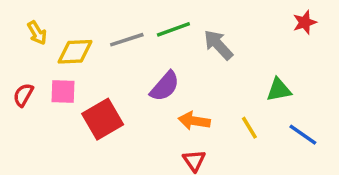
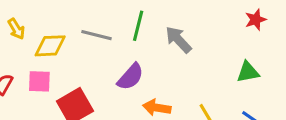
green line: (173, 29) -> (138, 26), turned -56
gray line: (127, 40) -> (97, 35), turned 32
green triangle: (279, 90) -> (248, 72), moved

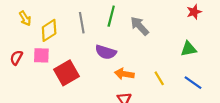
gray line: (97, 35) -> (82, 23), turned 66
yellow diamond: (50, 46) -> (49, 30), turned -30
purple semicircle: (131, 77) -> (106, 52), turned 66

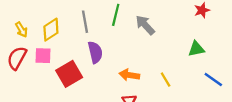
yellow arrow: (25, 18) -> (21, 30), moved
purple semicircle: (106, 52) -> (95, 52), moved, turned -120
red semicircle: (16, 58) -> (17, 58), size x1.5
blue line: (193, 83) -> (213, 80), moved

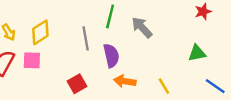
gray line: (85, 22) -> (86, 38), moved
purple semicircle: (95, 52) -> (111, 56), moved
red square: (69, 74) -> (77, 84), moved, size x0.7

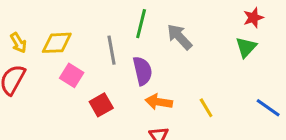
yellow diamond: (40, 32) -> (57, 43), turned 30
green triangle: (197, 53) -> (246, 47), moved, turned -36
pink square: (32, 60) -> (72, 75), moved, turned 30

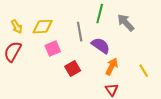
purple semicircle: (143, 71) -> (101, 46), turned -42
pink square: (72, 75) -> (53, 49), turned 35
orange arrow: (159, 102) -> (112, 67), turned 108

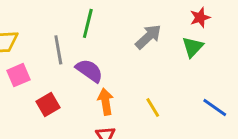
gray arrow: (126, 23) -> (148, 37), moved, turned 90
orange arrow: (112, 67) -> (106, 102), turned -36

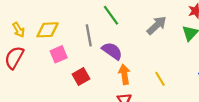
green line: (88, 23) -> (111, 15), turned -50

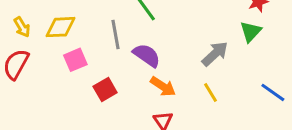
gray arrow: (157, 25) -> (215, 54), moved
orange arrow: (124, 74) -> (163, 86), turned 132

